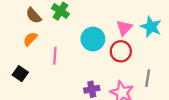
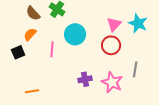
cyan circle: (93, 39) -> (75, 34), moved
black square: (20, 74) -> (18, 52), moved, turned 32

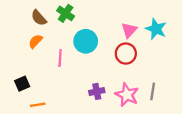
black square: (18, 52) -> (22, 84), moved
gray line: (135, 69) -> (153, 91), moved

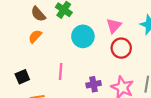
pink triangle: (129, 30) -> (114, 26), moved
pink line: (60, 58) -> (61, 71), moved

